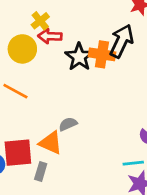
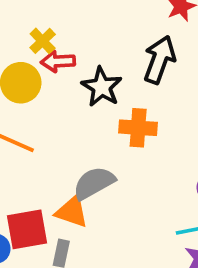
orange cross: (102, 54) -> (138, 128), moved
gray semicircle: (68, 124) -> (94, 183), size x1.6

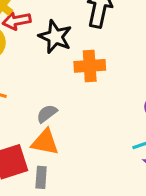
gray semicircle: (94, 183) -> (47, 114), moved, size x0.6

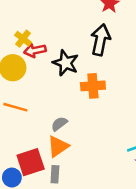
orange triangle: (45, 142) -> (58, 146), turned -45

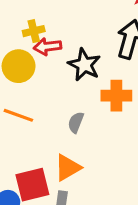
yellow cross: (23, 39) -> (34, 31), turned 35
gray semicircle: (59, 124) -> (76, 122), moved, turned -35

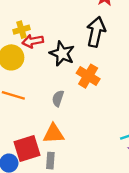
orange cross: (116, 96) -> (88, 76), turned 35
orange triangle: (68, 168) -> (54, 134), turned 30

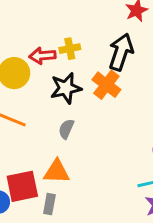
yellow cross: (21, 30) -> (70, 49), moved
black star: (62, 54) -> (66, 88), moved, turned 30
orange cross: (88, 76) -> (106, 85), moved

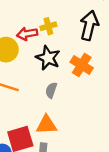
orange cross: (106, 85) -> (82, 65), moved
black star: (66, 88) -> (48, 58), turned -30

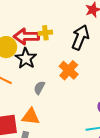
red arrow: (27, 34) -> (26, 36), size x1.4
black star: (48, 58) -> (26, 58), moved

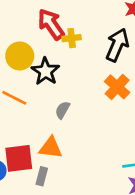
red arrow: (26, 36) -> (51, 24), moved, turned 55
orange cross: (69, 70) -> (117, 87), moved

